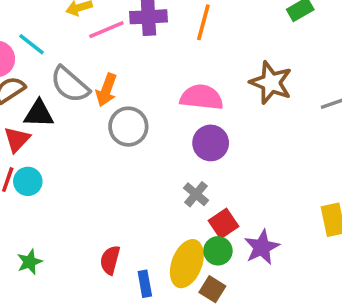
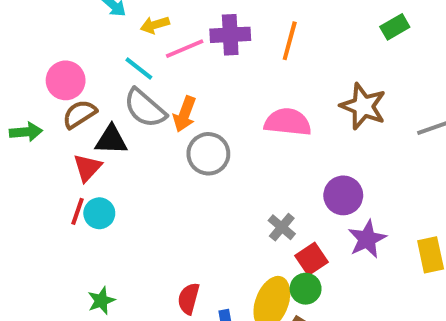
cyan line: (31, 44) -> (139, 68), moved
purple circle: (211, 143) -> (343, 195), moved
purple star: (262, 247) -> (367, 239), moved

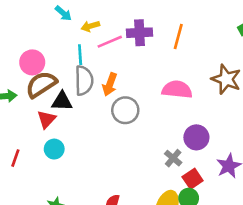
cyan line: (139, 68) -> (80, 55), turned 48
gray semicircle: (145, 108) -> (84, 81), turned -132
brown semicircle: (79, 114) -> (41, 84), size x1.4
purple circle: (343, 195) -> (196, 137), moved
red line: (77, 211) -> (15, 158), moved

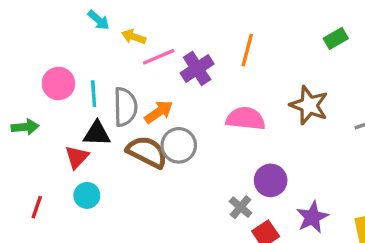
yellow arrow: (90, 26) -> (134, 37), turned 36
purple cross: (140, 33) -> (197, 68), moved, turned -30
cyan line: (80, 55) -> (94, 94), moved
brown semicircle: (41, 84) -> (147, 152), moved, turned 60
orange arrow: (110, 84) -> (159, 112), turned -145

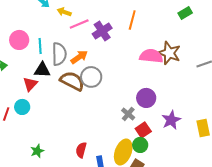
pink semicircle: (246, 119) -> (151, 56), moved
cyan circle: (87, 195) -> (22, 107), moved

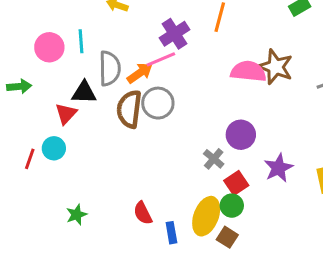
pink line: (79, 24) -> (161, 59), moved
cyan line: (40, 46) -> (81, 41), moved
brown semicircle: (72, 81) -> (129, 109), turned -110
red semicircle: (81, 150) -> (143, 213), turned -42

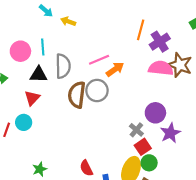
purple cross: (174, 34) -> (160, 42), moved
orange arrow: (140, 73) -> (115, 69), moved
black triangle: (84, 93) -> (39, 75), moved
purple star: (279, 168) -> (170, 133), moved
red square: (236, 183) -> (143, 147), moved

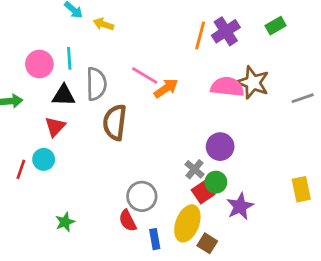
purple cross: (160, 42) -> (226, 31), moved
pink line: (99, 60) -> (145, 75), turned 54
gray circle: (97, 91) -> (142, 196), moved
purple star: (170, 133) -> (240, 206), moved
green circle: (149, 163) -> (216, 182), moved

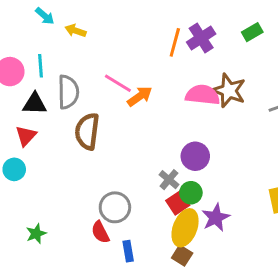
yellow ellipse: (187, 223) -> (185, 228), moved

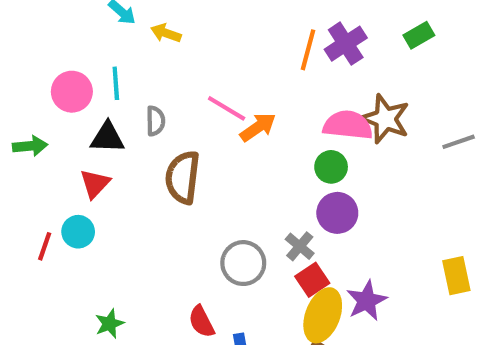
gray semicircle: (68, 92) -> (155, 121), size x0.6
green circle: (191, 193) -> (331, 167), moved
gray circle: (115, 207) -> (243, 263), moved

